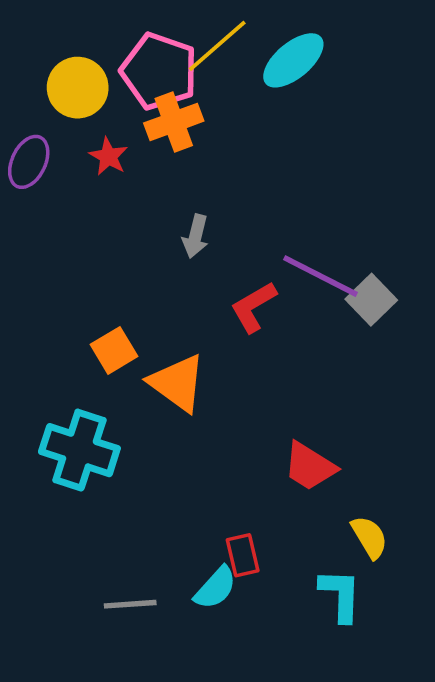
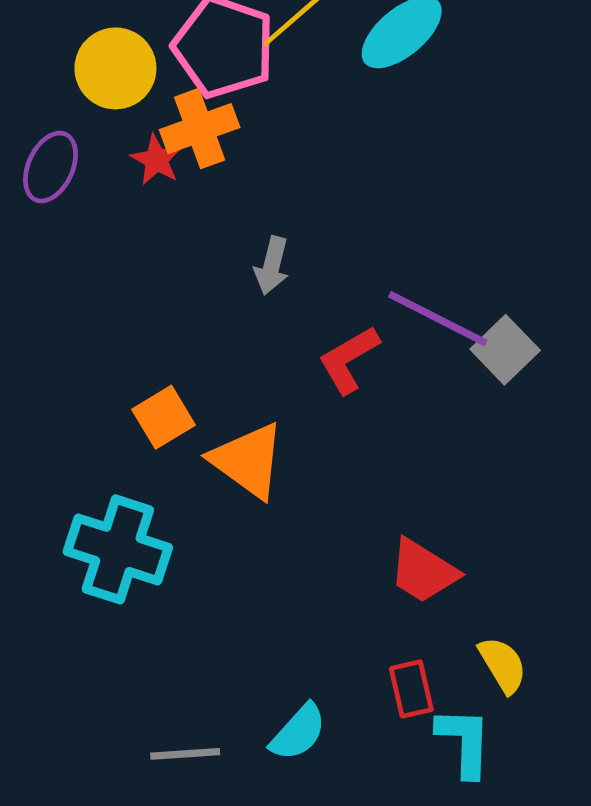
orange cross: (174, 122) -> (200, 129), moved
red rectangle: (243, 555) -> (411, 689), moved

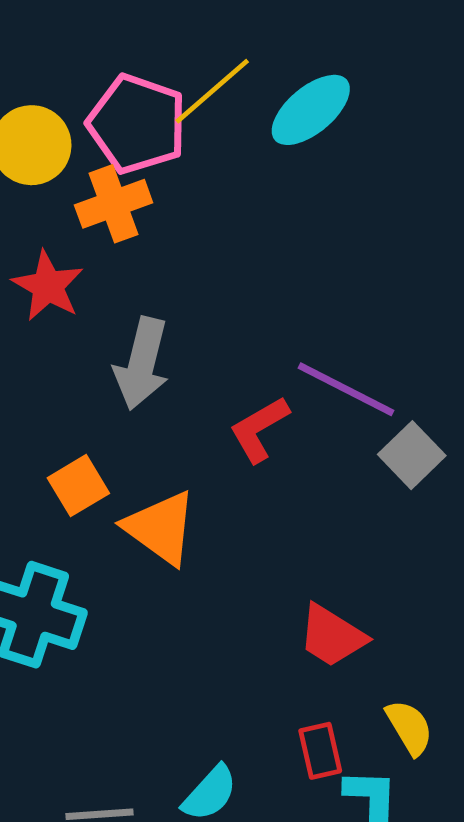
red star: (156, 160) -> (48, 286), moved, size x1.4
gray arrow: (272, 266) -> (142, 363), moved, size x1.6
gray square: (505, 350) -> (412, 455), moved

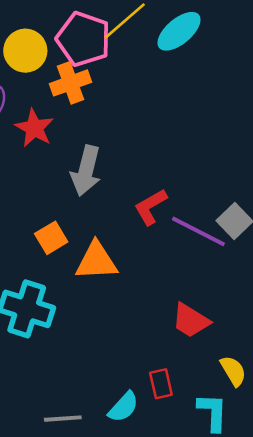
purple line: (346, 389) -> (198, 231), moved
orange triangle: (161, 528) -> (96, 261), turned -39
red rectangle: (320, 751) -> (161, 384), moved

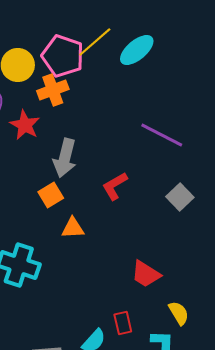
purple line: (198, 231) -> (162, 135), moved
orange square: (51, 238) -> (51, 195), moved
orange triangle: (96, 261) -> (73, 228), size x0.7

